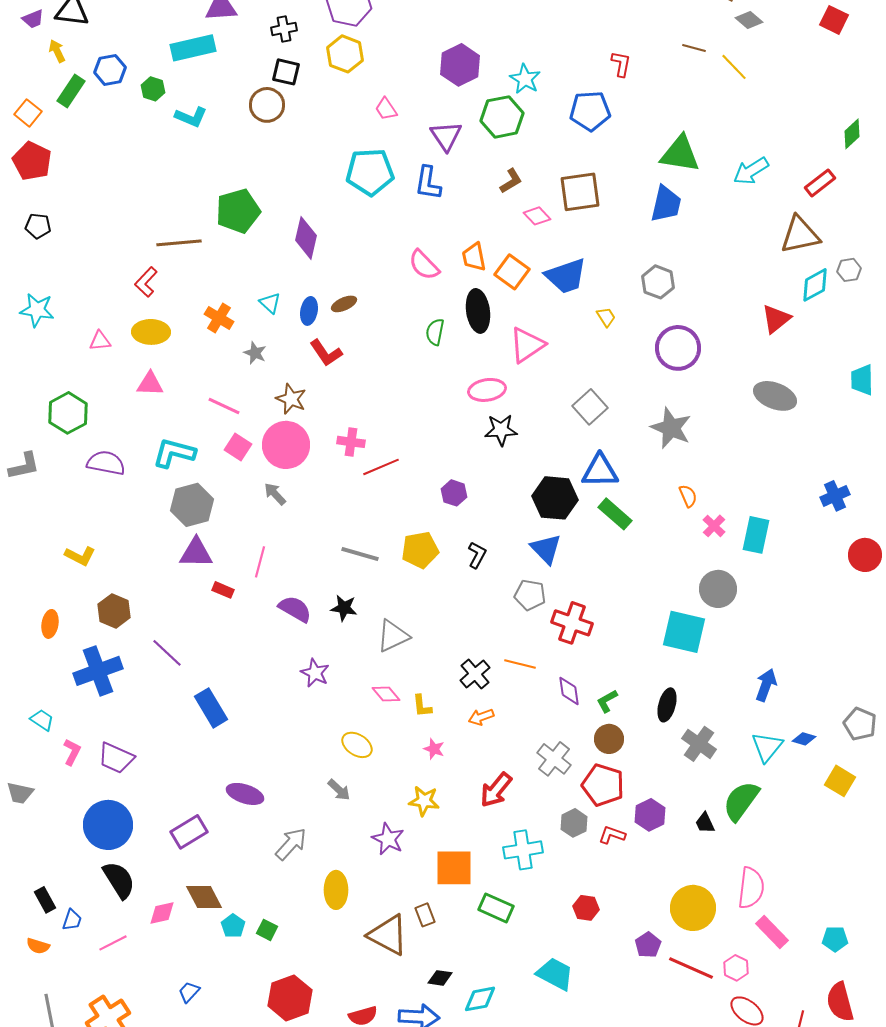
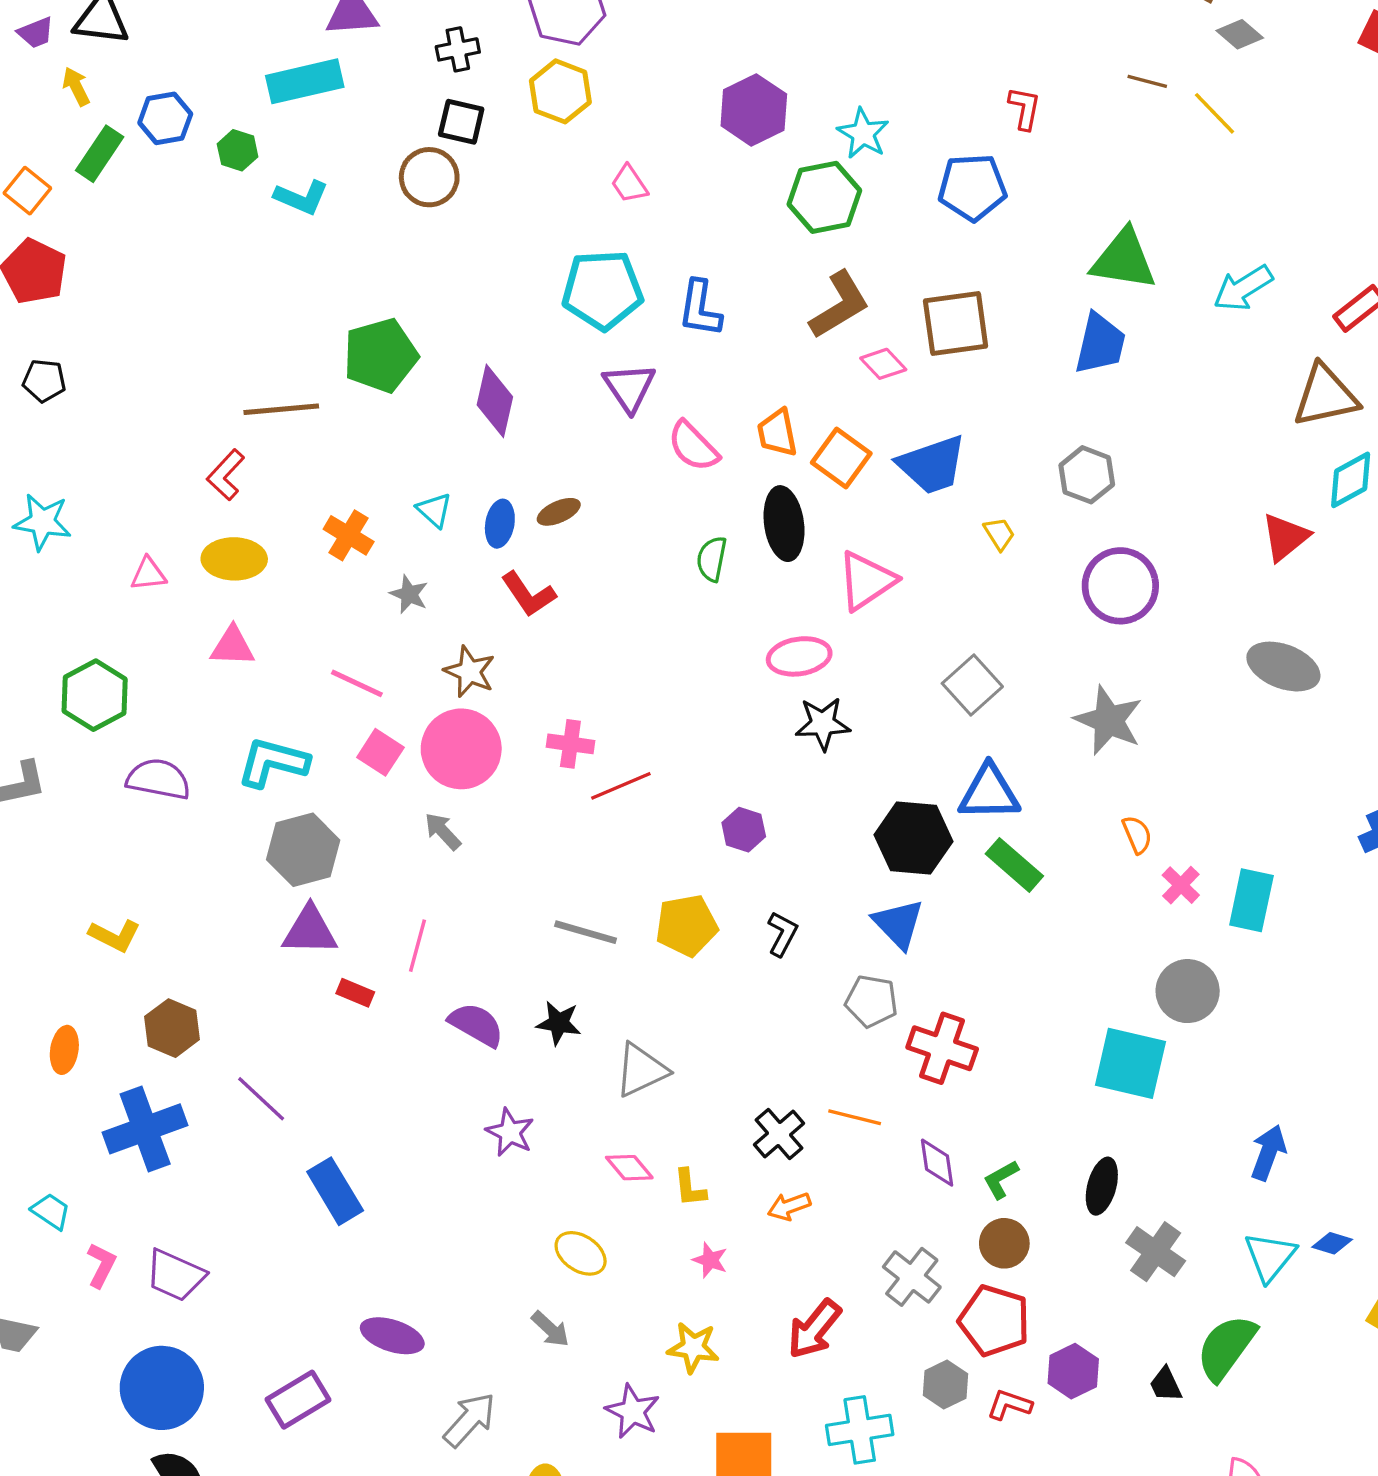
purple triangle: (446, 136) -> (629, 387), moved
brown L-shape: (511, 181) -> (840, 305), size x1.6

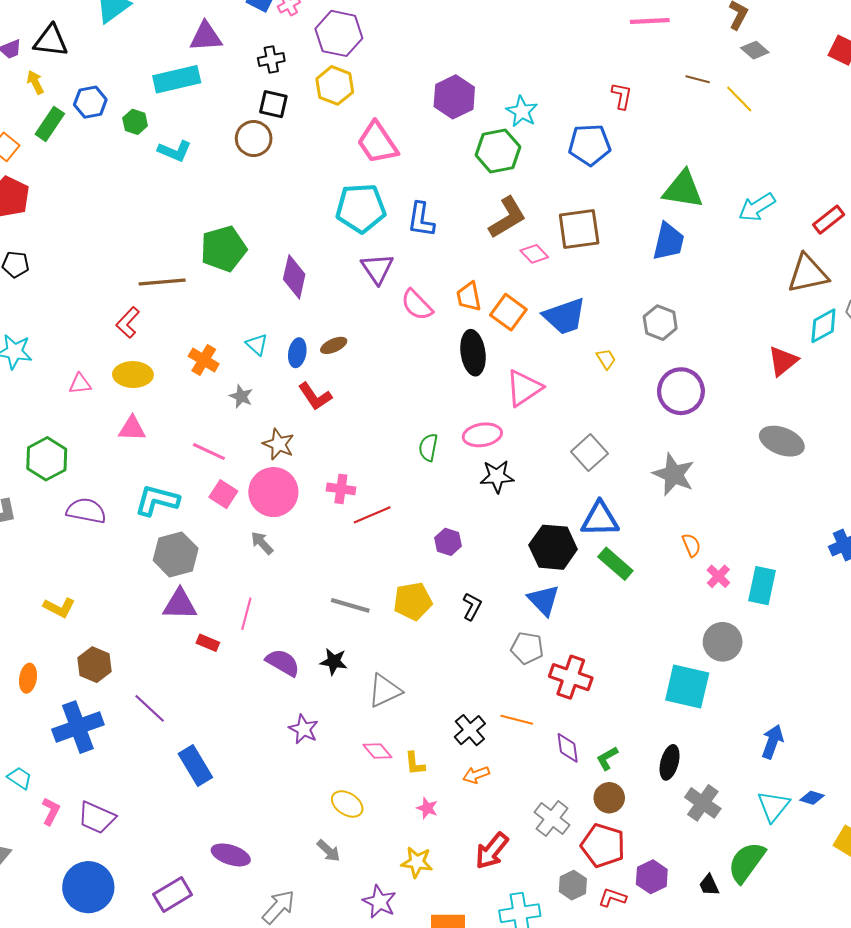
pink trapezoid: (629, 184) -> (377, 143), size x1.8
green semicircle: (712, 559) -> (428, 447), moved

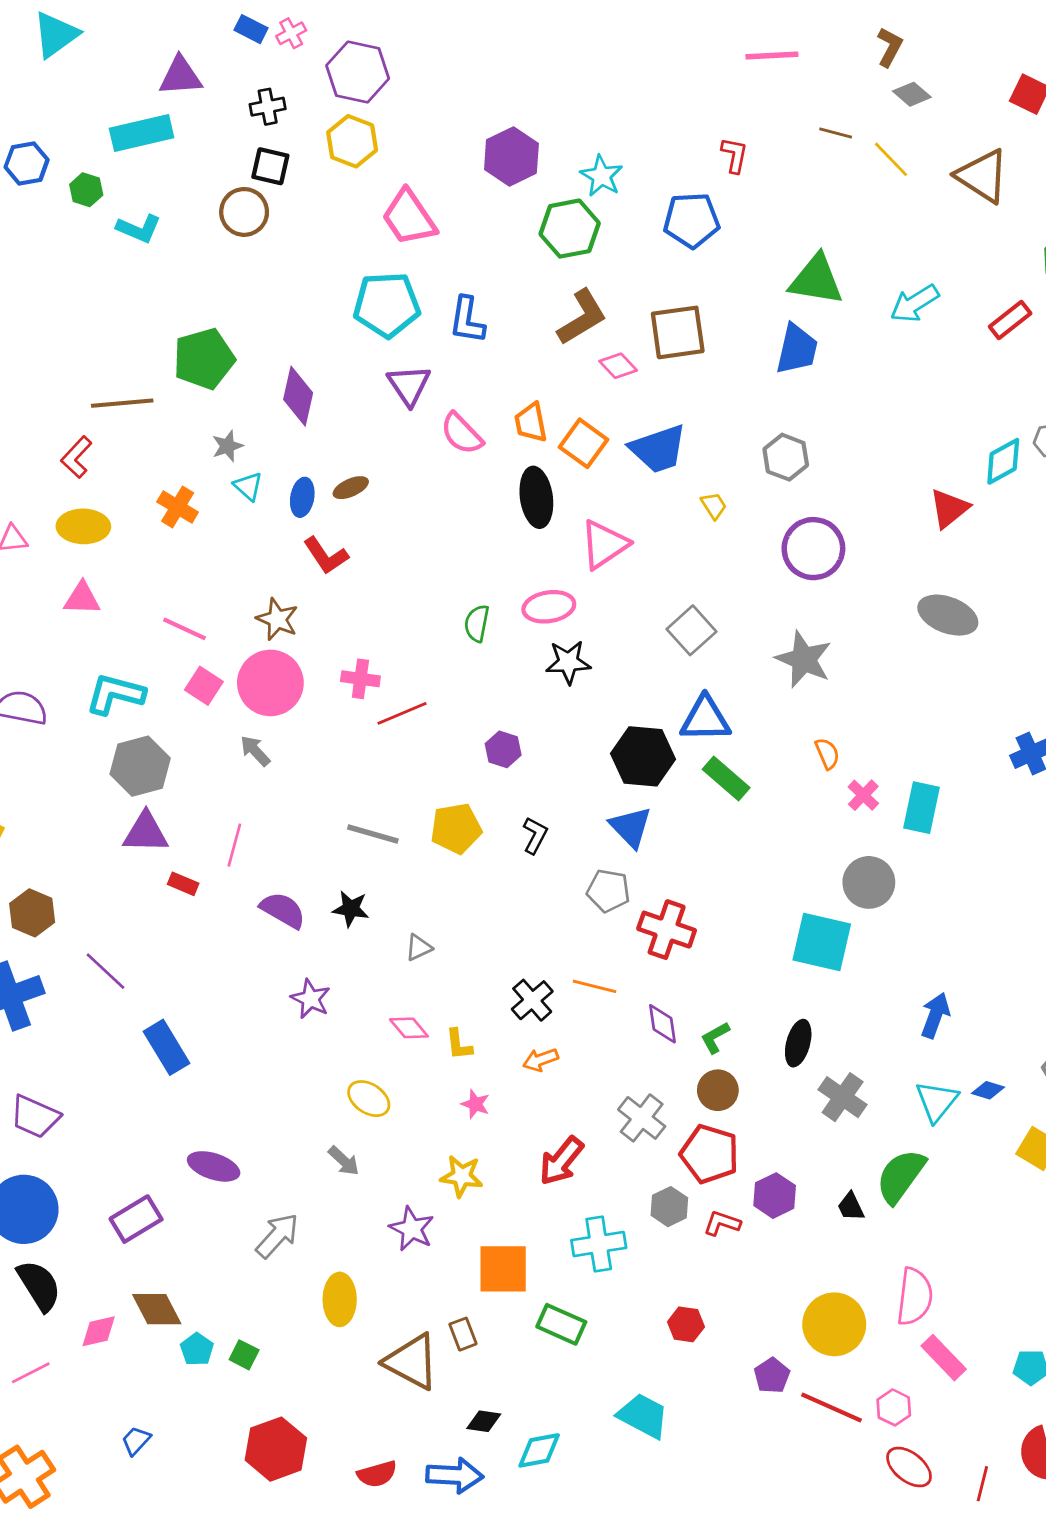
brown triangle: (808, 274) -> (982, 176), moved, turned 45
gray star: (241, 396) -> (227, 446), moved, turned 30
gray triangle: (385, 691) -> (419, 948), size x0.6

